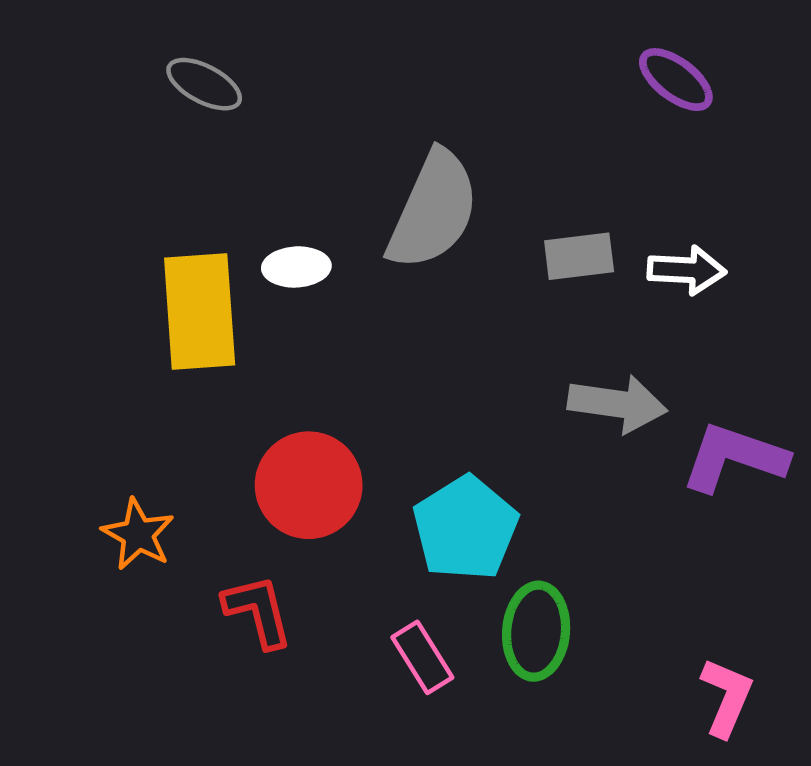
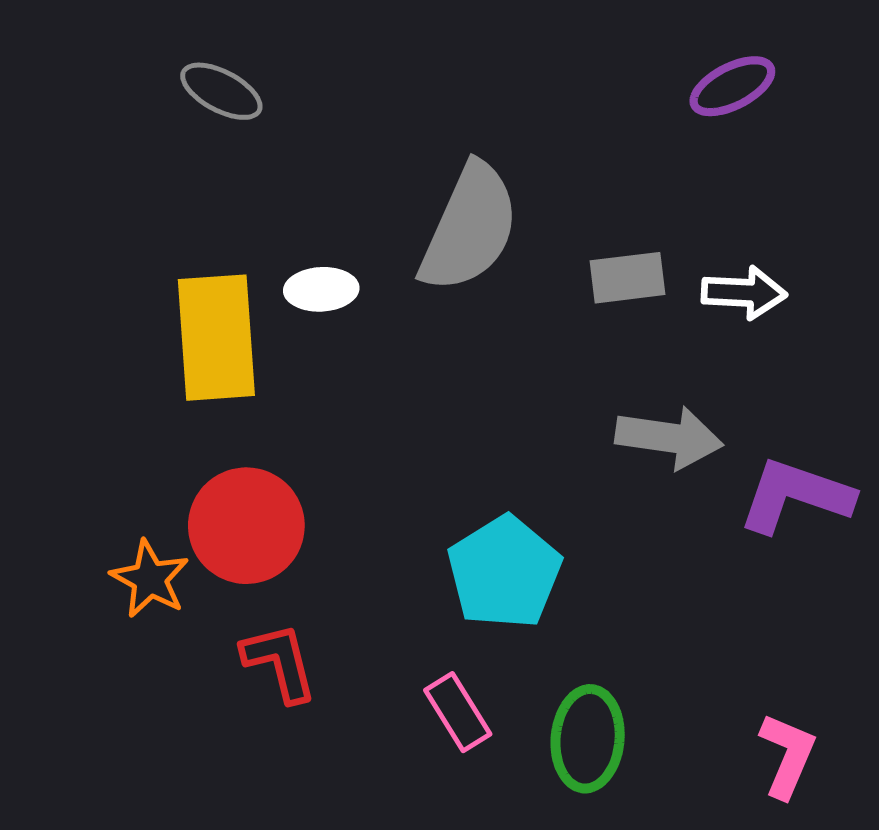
purple ellipse: (676, 80) -> (732, 86), turned -64
red circle: (309, 485) -> (246, 526), moved
green ellipse: (536, 631) -> (588, 739), moved

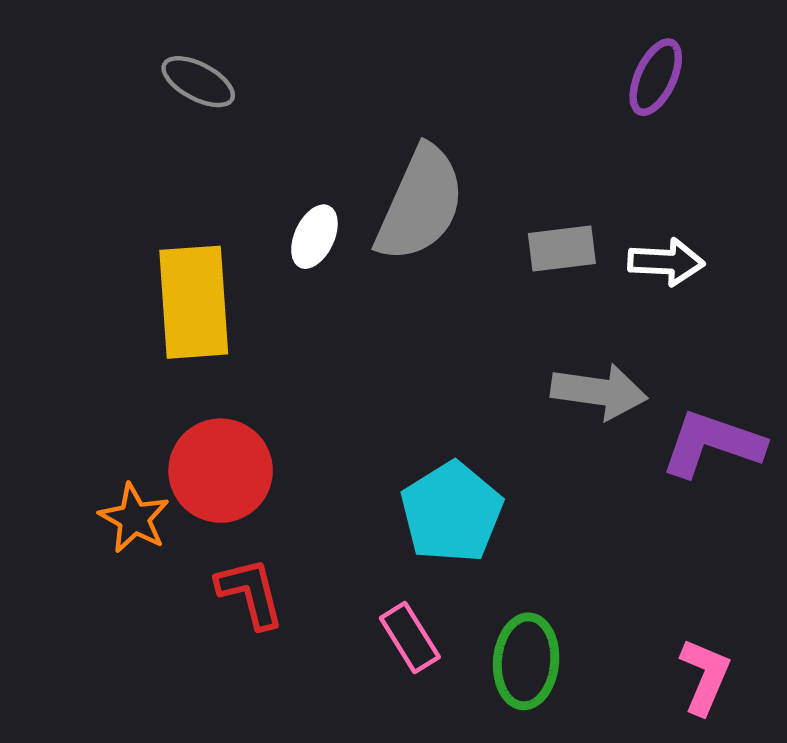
purple ellipse: (732, 86) -> (656, 77), turned -38
white ellipse: (321, 289) -> (314, 237), moved, turned -62

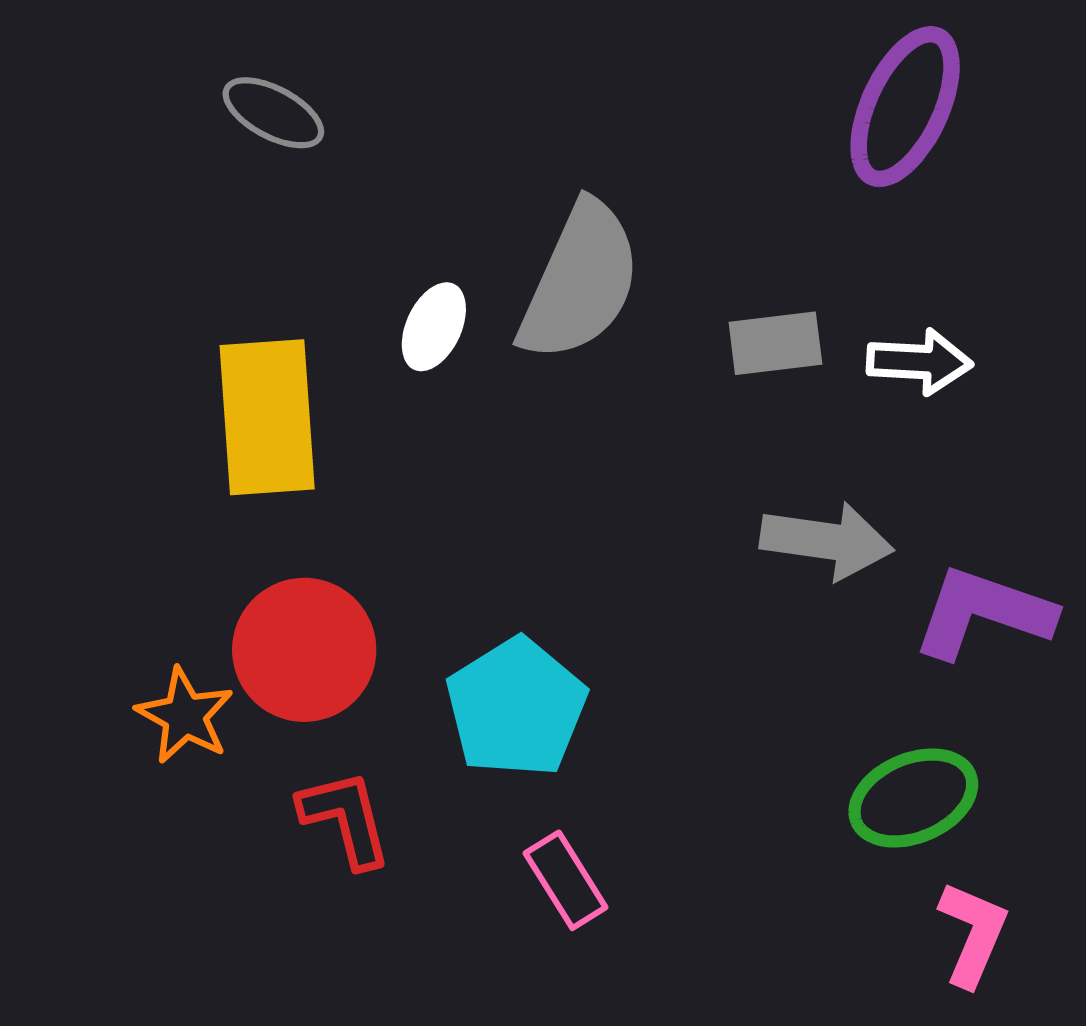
purple ellipse: (656, 77) -> (905, 107), size x1.5
cyan pentagon: (452, 512) -> (516, 707), moved
green ellipse: (526, 661) -> (913, 798), moved, turned 62

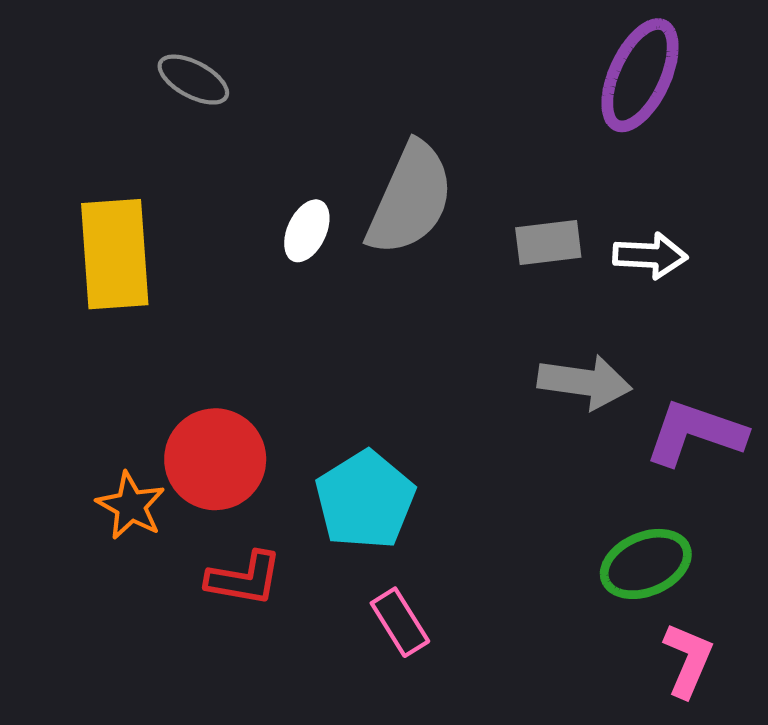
yellow rectangle: (267, 417) -> (115, 254), moved
red L-shape: (345, 819) -> (244, 579), turned 114

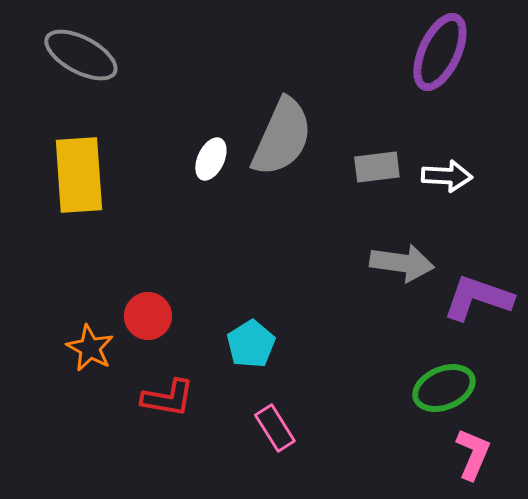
gray ellipse: (193, 80) -> (81, 55), moved, size x1.5
red circle: (215, 459) -> (148, 316), size x0.7
cyan pentagon: (365, 500) -> (251, 344), size x0.7

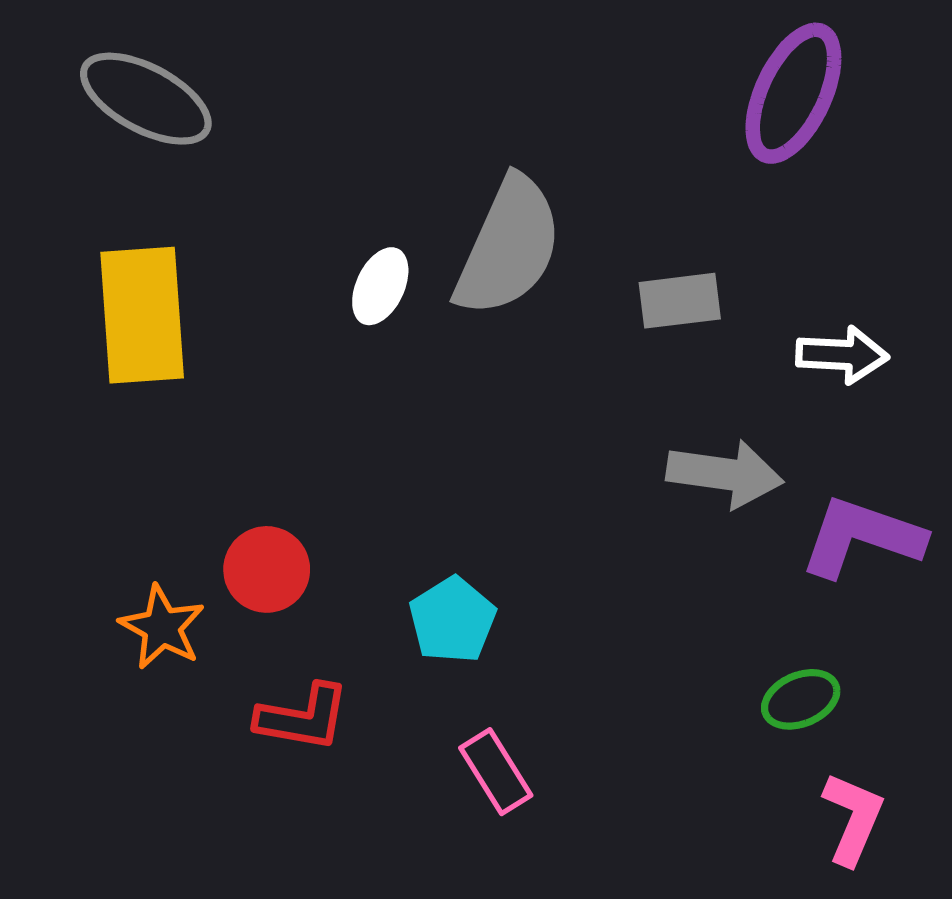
white arrow: (447, 176) -> (842, 355), moved
green ellipse: (444, 388) -> (801, 699), size x0.7

